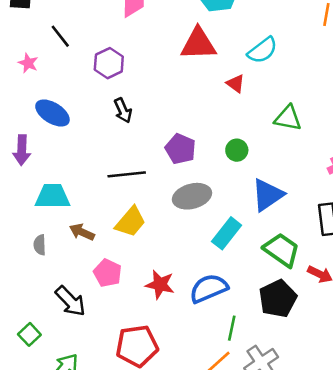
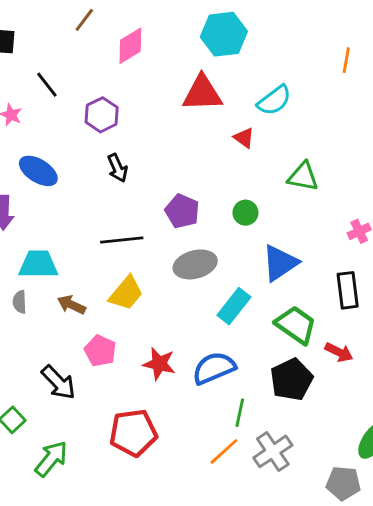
gray semicircle: (40, 245) -> (20, 302), moved

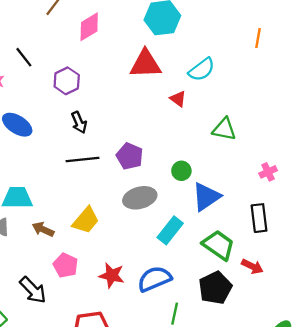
green circle: (245, 213) -> (181, 171), moved
black line: (122, 240) -> (82, 160), moved

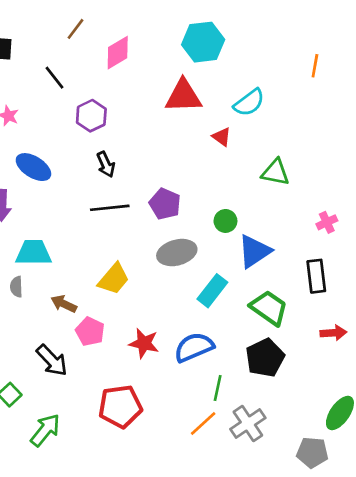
black line: (24, 57) -> (55, 78), moved
brown arrow: (43, 229) -> (64, 304), moved
red arrow: (252, 266) -> (333, 333), moved, turned -30

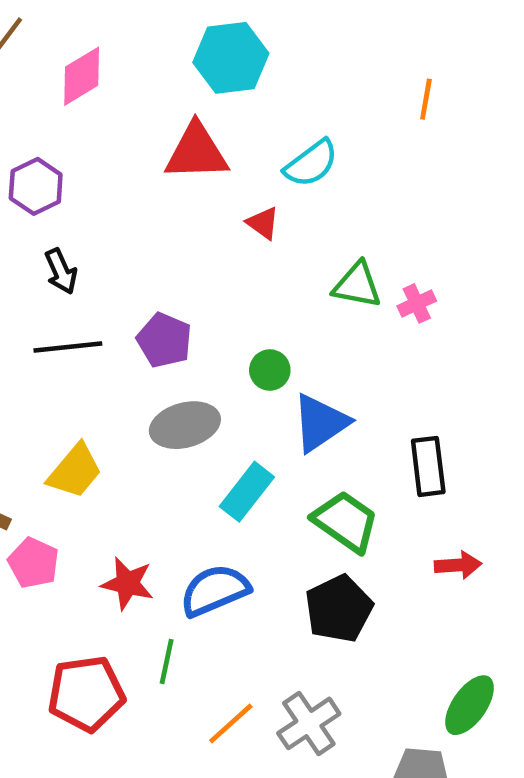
pink cross: (327, 222) -> (417, 303), moved
green line: (218, 388) -> (167, 662), moved

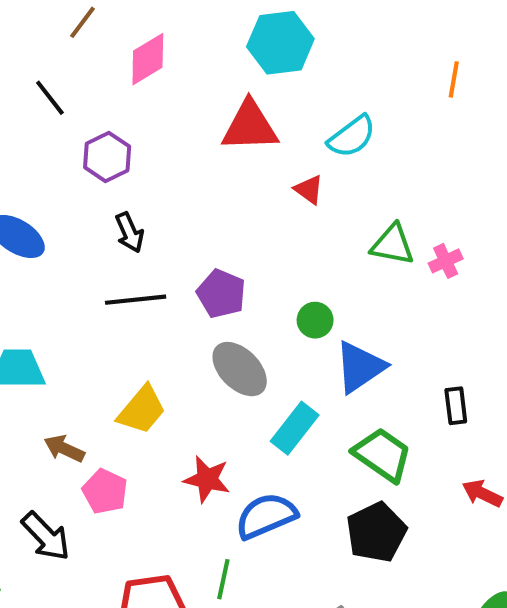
gray ellipse: (185, 425) -> (240, 369), turned 60
black rectangle: (428, 466) -> (456, 406), size x0.7
red arrow: (458, 565) -> (482, 493), turned -150
red star: (128, 583) -> (207, 479), moved

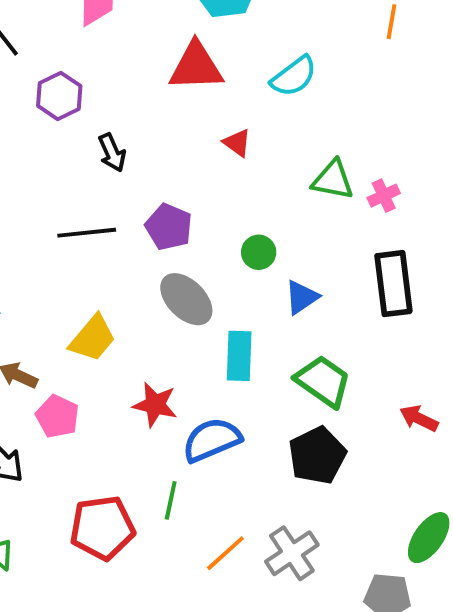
red triangle: (309, 190) -> (237, 143), moved
black arrow: (129, 232) -> (112, 153), moved
blue triangle: (360, 367) -> (302, 297), size x0.7
black rectangle: (456, 406) -> (393, 284), moved, size x1.8
cyan rectangle: (295, 428) -> (239, 356), turned -36

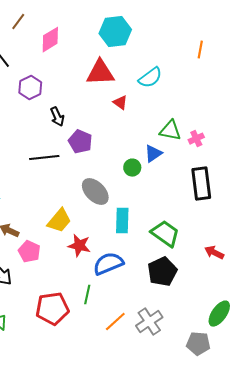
red triangle: (237, 143) -> (120, 103), moved
purple pentagon: (169, 227) -> (80, 142), moved
blue triangle: (302, 297) -> (153, 154), moved
yellow trapezoid: (93, 338) -> (59, 221), moved

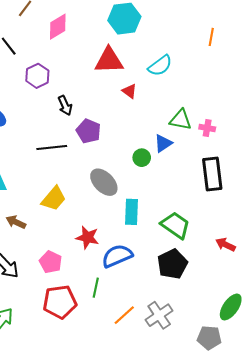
pink cross: (196, 139) -> (207, 128), turned 35
yellow trapezoid: (59, 221) -> (54, 199), moved
pink pentagon: (29, 252) -> (51, 262), moved

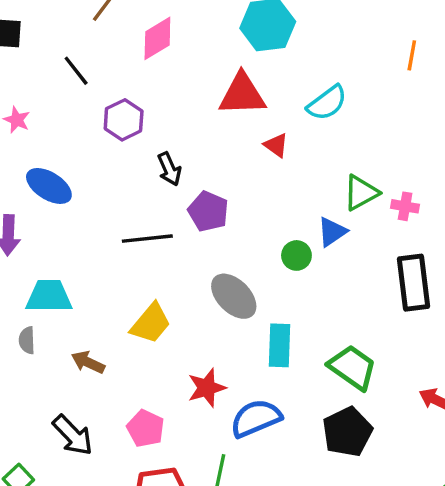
green triangle: (181, 120) -> (361, 193), turned -40
red star: (87, 237) -> (207, 388), turned -30

